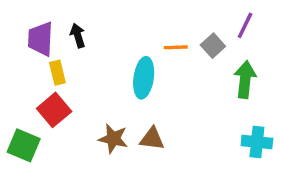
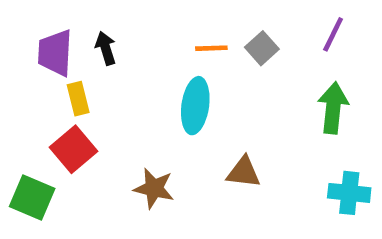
gray square: (213, 46) -> (262, 48), moved
orange line: (176, 47) -> (211, 48), moved
brown triangle: (152, 139) -> (244, 172), moved

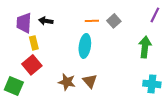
purple line: (333, 34) -> (155, 15), moved
black arrow: (106, 48) -> (46, 21), turned -64
brown triangle: (244, 172) -> (90, 81), moved, turned 42

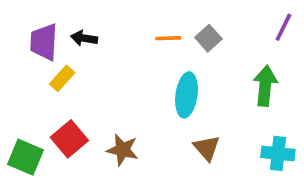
yellow rectangle: (34, 43) -> (62, 78), turned 56
cyan ellipse: (85, 46) -> (187, 95), moved
red square: (32, 65) -> (69, 139), moved
brown triangle: (90, 81) -> (207, 148), moved

